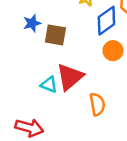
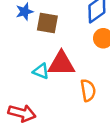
red triangle: (70, 77) -> (61, 64), turned 40

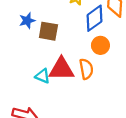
orange semicircle: (88, 90) -> (86, 69), moved

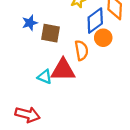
orange circle: (100, 45) -> (103, 38), moved
orange semicircle: (86, 69) -> (81, 50), moved

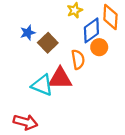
brown square: (50, 33) -> (48, 43), turned 36
cyan triangle: (45, 77) -> (42, 85), size x1.5

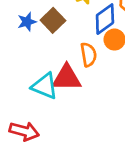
brown square: (48, 43) -> (53, 20), moved

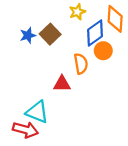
red triangle: (67, 78) -> (62, 84), size x0.7
cyan triangle: (45, 86) -> (37, 112), moved

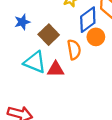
brown square: (50, 34) -> (49, 35), moved
cyan triangle: (37, 112) -> (35, 62), moved

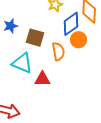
brown square: (49, 35) -> (35, 38), turned -30
red triangle: (56, 69) -> (42, 79), moved

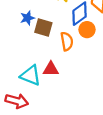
blue star: (11, 26) -> (27, 18), moved
cyan triangle: (22, 63) -> (31, 75), moved

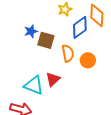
orange circle: (87, 30) -> (88, 60), moved
red triangle: (51, 69) -> (53, 79), turned -42

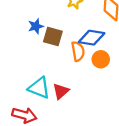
blue diamond: (80, 27) -> (92, 38), moved, turned 45
red triangle: (53, 79) -> (61, 91), moved

